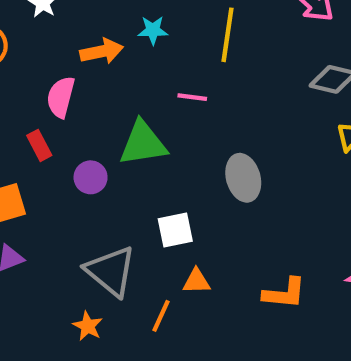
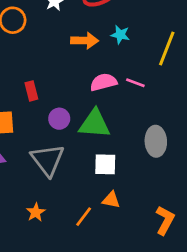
pink semicircle: (61, 97) -> (103, 82), moved, turned 48
green triangle: (143, 143) -> (95, 124), moved
gray triangle: (111, 271) -> (48, 160), moved
orange L-shape: (284, 293) -> (165, 220), turned -80

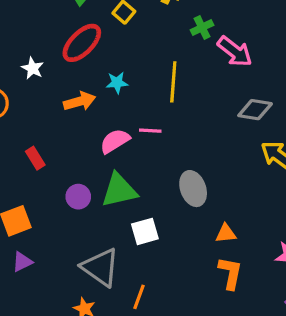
red rectangle: (31, 91) -> (35, 158), moved
gray triangle: (48, 160) -> (100, 267), moved
orange triangle: (111, 200) -> (226, 233), moved

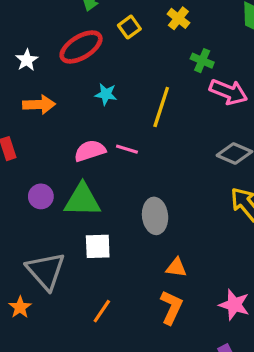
green cross: (202, 28) -> (202, 61), turned 35
pink arrow: (235, 51) -> (228, 92), turned -30
orange arrow: (80, 101) -> (39, 105), moved
orange line: (139, 297) -> (102, 311), moved

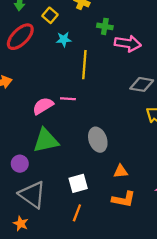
cyan star: (106, 94) -> (64, 39), moved
purple circle: (41, 196) -> (20, 164), moved
white square: (98, 246) -> (78, 183), moved
orange L-shape: (171, 307) -> (124, 199), turned 90

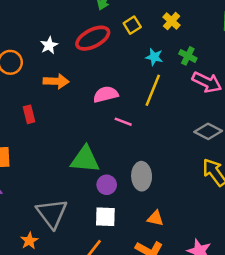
cyan star: (64, 39) -> (154, 57), moved
pink semicircle: (43, 106) -> (106, 94), moved
purple circle: (20, 164) -> (107, 185), moved

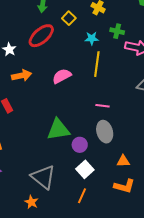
pink line: (123, 122) -> (102, 106), moved
white square: (105, 217) -> (85, 169), turned -30

